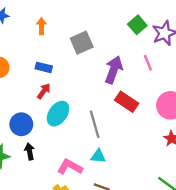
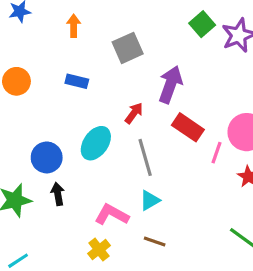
pink line: (148, 63) -> (216, 153), moved, turned 42
red arrow: (44, 91) -> (134, 113), moved
cyan triangle: (98, 156) -> (150, 200), turned -35

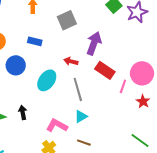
red arrow: (134, 113) -> (71, 61), turned -112
blue circle: (47, 157) -> (16, 65), moved

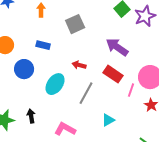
purple arrow: (94, 43) -> (117, 47), moved, turned -75
gray line: (78, 89) -> (86, 93), turned 45
cyan triangle: (81, 116) -> (108, 120), moved

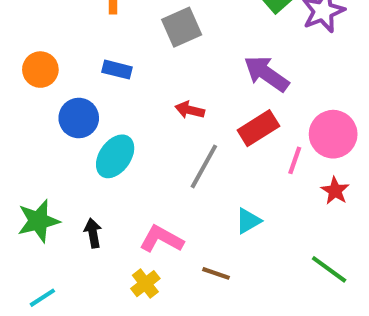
red rectangle: (113, 74) -> (258, 128), turned -66
cyan ellipse: (55, 84) -> (115, 156), moved
black arrow: (31, 116) -> (93, 233), moved

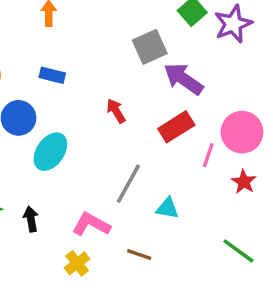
gray square: (182, 27) -> (150, 47), moved
red arrow: (190, 110) -> (116, 111), turned 45
gray line: (204, 166) -> (128, 184), moved
cyan triangle: (248, 221) -> (167, 208), turned 40

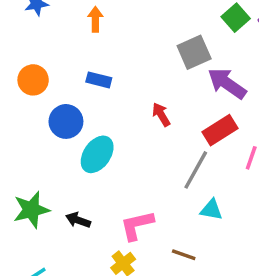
gray line: (128, 184) -> (196, 170), moved
black arrow: (31, 219) -> (78, 220), turned -60
pink L-shape: (91, 224) -> (137, 225), turned -42

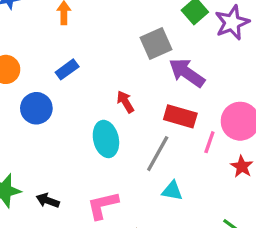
blue rectangle: (99, 80) -> (67, 69), turned -50
red rectangle: (220, 130) -> (180, 116), turned 48
cyan ellipse: (97, 154) -> (106, 139), moved, turned -48

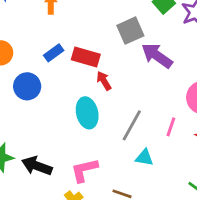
red rectangle: (180, 116) -> (86, 57), moved
pink line: (209, 142) -> (171, 127), moved
black arrow: (48, 200) -> (37, 166), size x1.5

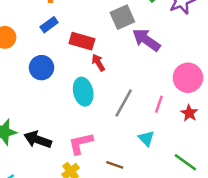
blue rectangle: (54, 53) -> (49, 25), moved
blue circle: (27, 86) -> (42, 68), moved
cyan triangle: (144, 158) -> (146, 138), moved, turned 36

